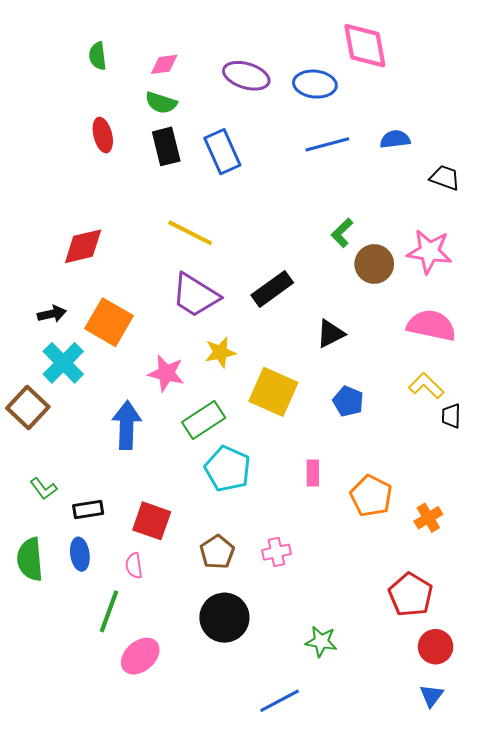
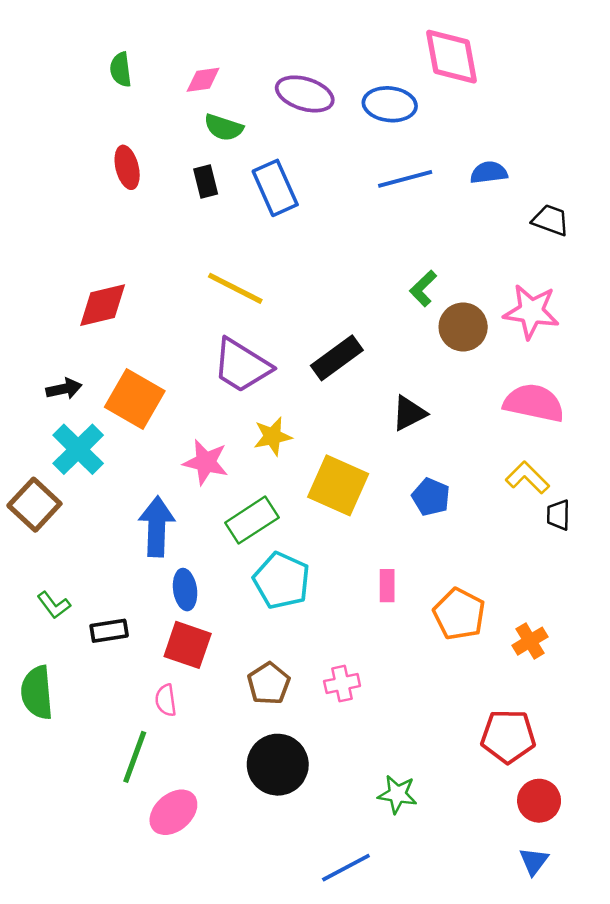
green semicircle: (161, 103) -> (224, 127), moved
black rectangle: (166, 146) -> (206, 181), size x0.7
blue ellipse: (80, 554) -> (185, 590), moved
red pentagon: (411, 595) -> (508, 736), turned -30

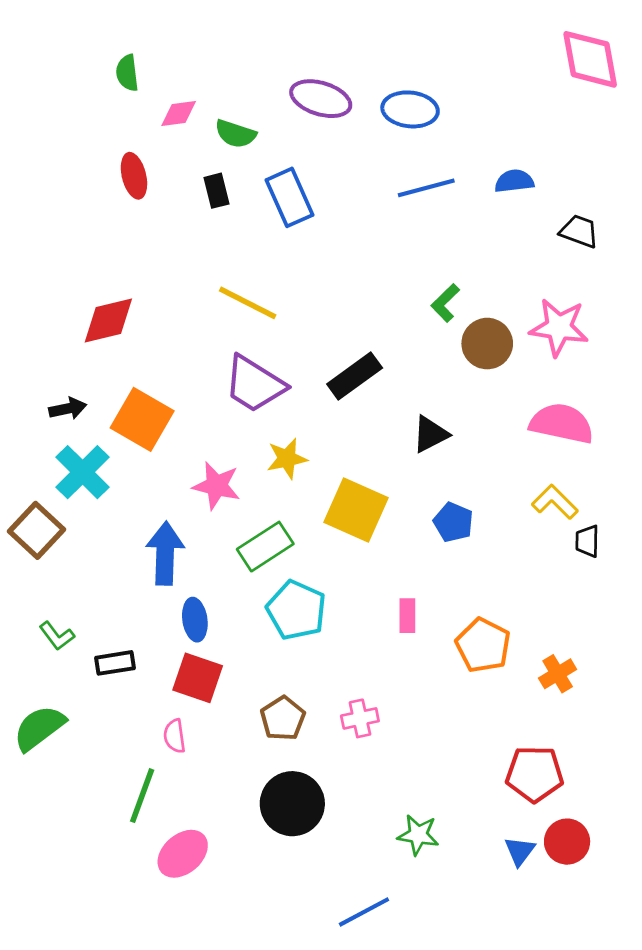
pink diamond: (451, 57) -> (590, 59), moved
pink diamond: (203, 80) -> (179, 113), moved
green semicircle: (37, 693) -> (39, 728), turned 58
blue triangle: (534, 861) -> (520, 851), moved

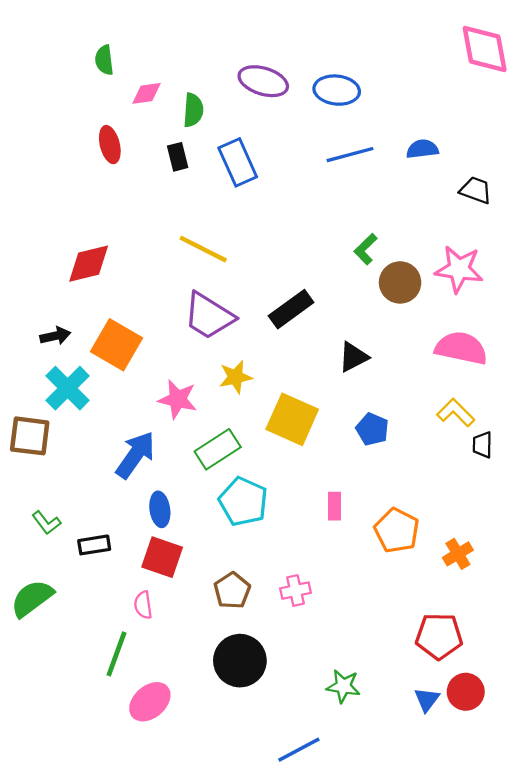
green semicircle: (235, 134) -> (193, 110), turned -104
brown square: (37, 530) -> (30, 436), turned -36
blue arrow: (165, 553) -> (135, 455), turned 33

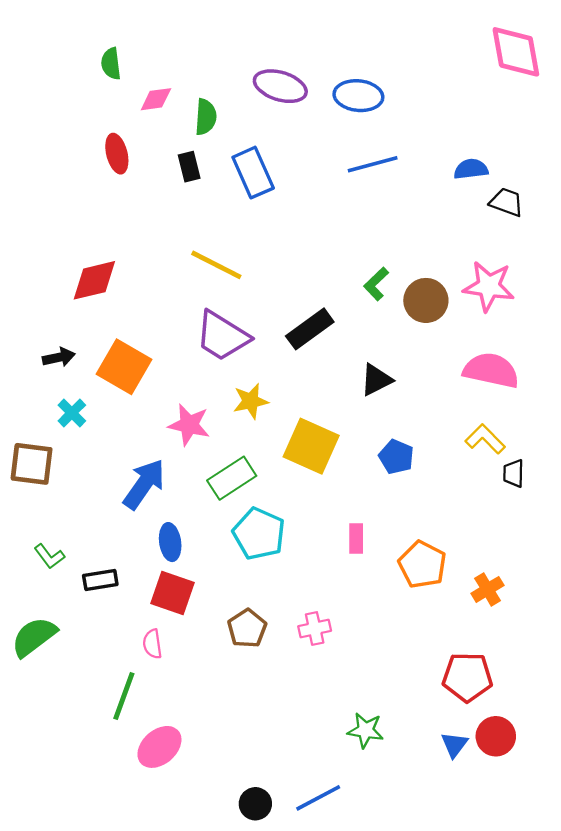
blue semicircle: (422, 149) -> (471, 169), moved
green L-shape: (366, 249) -> (376, 284), moved
cyan cross: (68, 388) -> (72, 413), size x0.6
black circle: (240, 661) -> (255, 804), moved, size x0.6

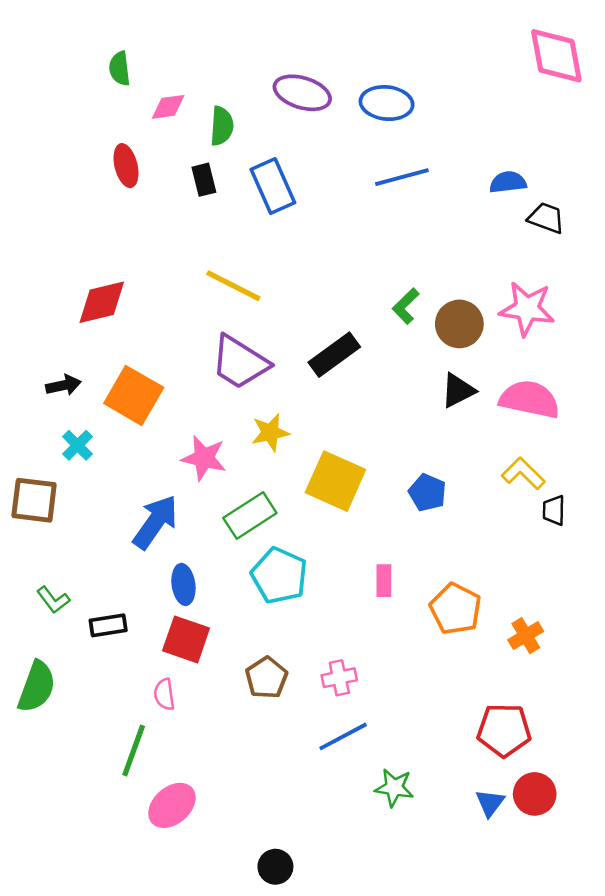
black triangle: (376, 380) -> (458, 390), moved
green semicircle: (34, 637) -> (37, 687), turned 147
blue line: (318, 798) -> (343, 736), moved

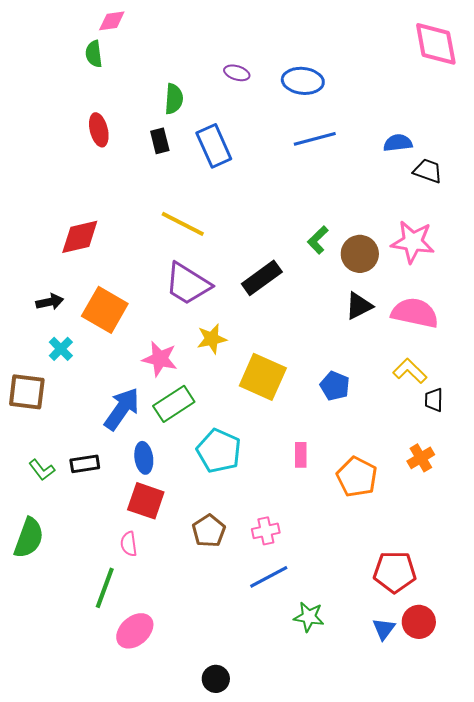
purple ellipse: (302, 93) -> (237, 73), size x0.6
pink diamond: (168, 107) -> (112, 21), moved
green rectangle: (250, 516) -> (174, 404), moved
black rectangle: (108, 625) -> (85, 464), moved
orange cross: (526, 636) -> (421, 458), moved

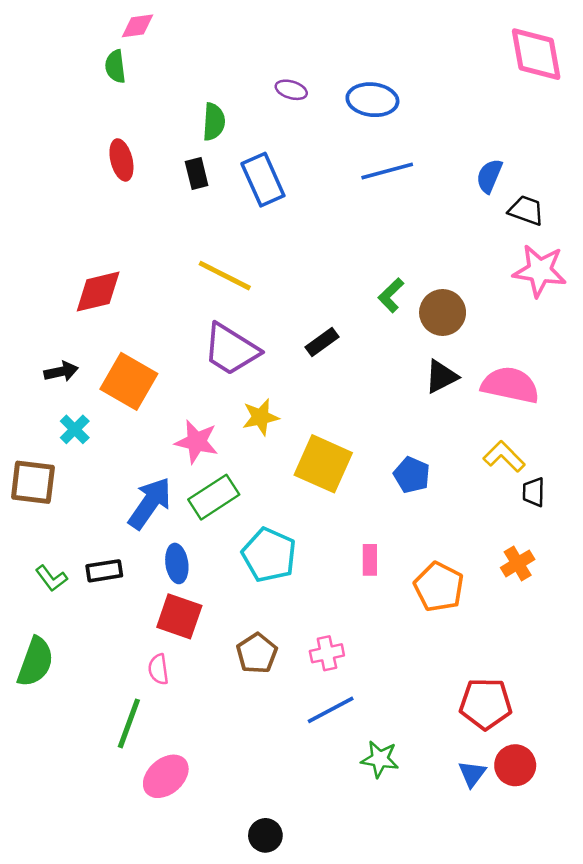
blue semicircle: (398, 143) -> (489, 176), turned -60
pink star: (413, 242) -> (540, 271), moved
black rectangle: (262, 278) -> (322, 342), size x0.7

